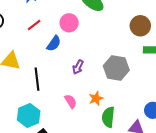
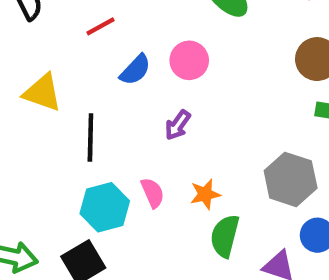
pink circle: (69, 23) -> (189, 60), moved
gray hexagon: (116, 68) -> (291, 179), moved
cyan hexagon: (29, 115) -> (105, 207), moved

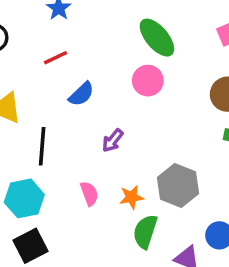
pink circle: (189, 60) -> (148, 81), moved
gray hexagon: (291, 179) -> (178, 186), moved
cyan hexagon: (105, 207) -> (24, 198), moved

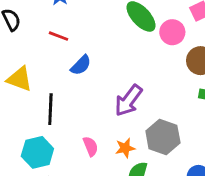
red line: (56, 58) -> (59, 36), turned 48
pink circle: (148, 81) -> (172, 32), moved
purple arrow: (113, 140) -> (128, 100), moved, size x1.6

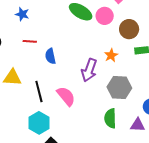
blue semicircle: (81, 65) -> (50, 56), turned 140
pink semicircle: (91, 146) -> (66, 96), moved, size x1.5
orange star: (125, 148) -> (111, 55), moved

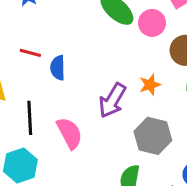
red line: (30, 41) -> (30, 53), moved

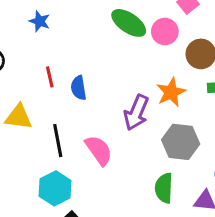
red line: (30, 53) -> (50, 77), turned 70
orange star: (150, 85) -> (171, 92), size x1.4

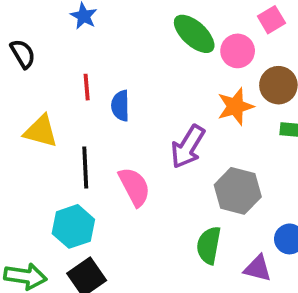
orange star: (171, 92) -> (235, 106), moved

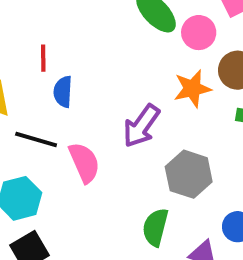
blue semicircle: (120, 106) -> (63, 92), moved
black line: (85, 168) -> (36, 140), turned -75

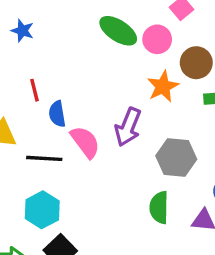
pink semicircle: (84, 163) -> (85, 142), moved

